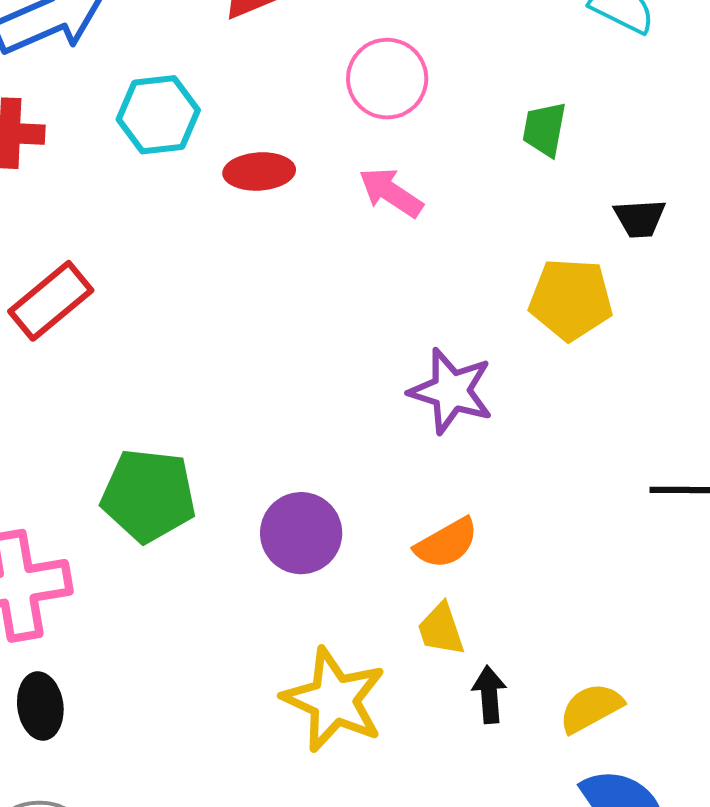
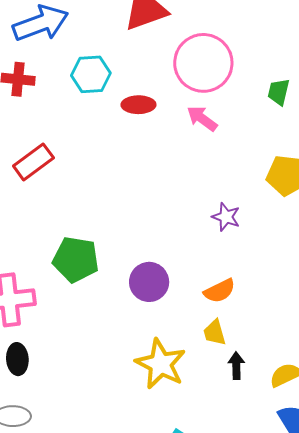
pink circle: (387, 79) -> (203, 63), size x1.5
purple star: (451, 391) -> (226, 217), size x0.7

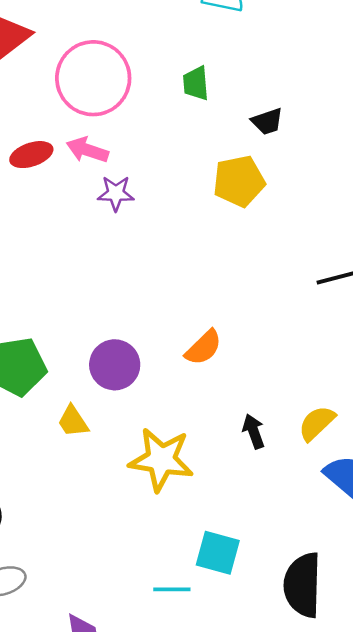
pink arrow: (202, 118) -> (87, 150), moved
purple star: (226, 217) -> (116, 193), moved
yellow trapezoid: (215, 333) -> (73, 421), moved

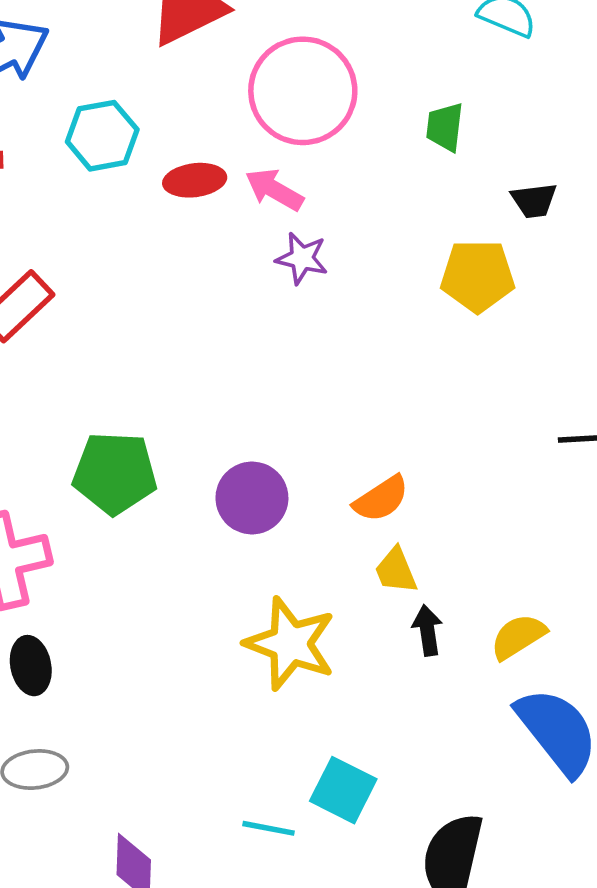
yellow trapezoid: (73, 421) -> (396, 571), moved

